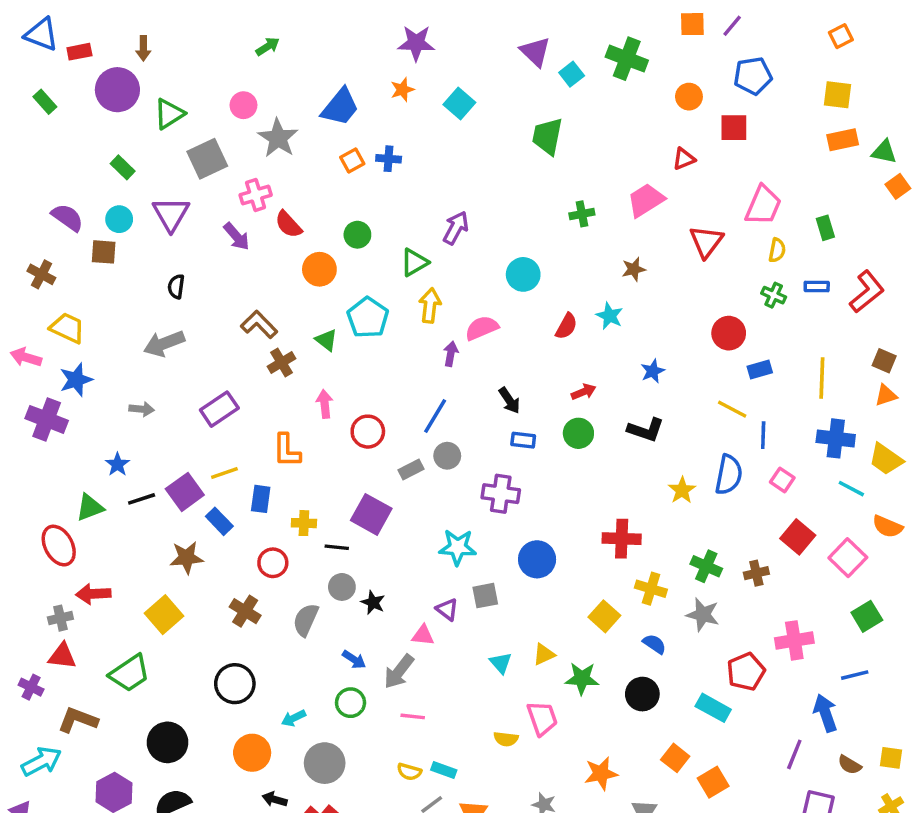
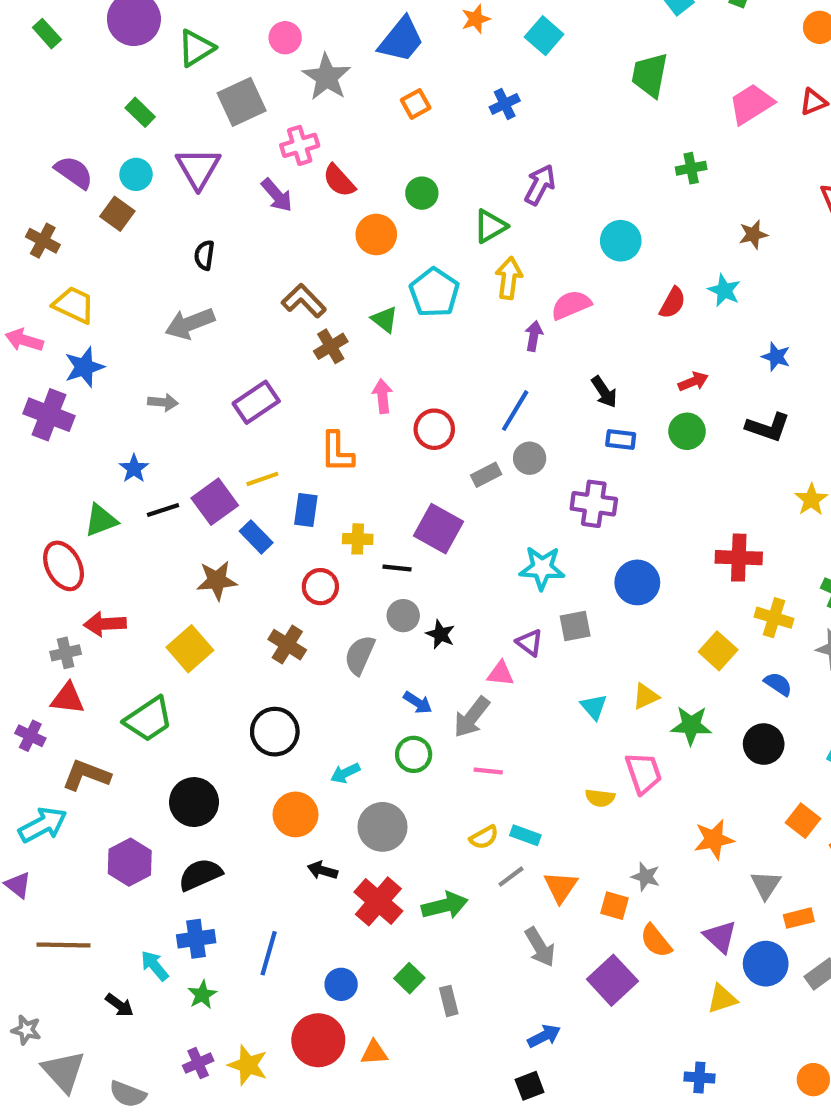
blue cross: (389, 159) -> (505, 104), moved, turned -30
pink trapezoid: (646, 200) -> (751, 104), moved
brown square: (104, 252) -> (117, 214), turned 32
blue star: (653, 371) -> (776, 357), turned -30
yellow semicircle: (409, 772) -> (484, 837), turned -45

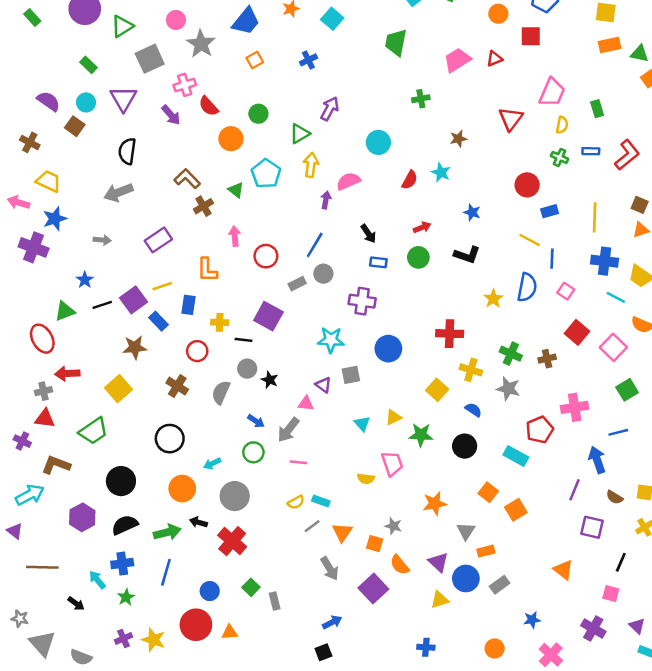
black semicircle: (204, 255) -> (127, 151), size x1.5
green arrow: (445, 906) -> (167, 532), moved

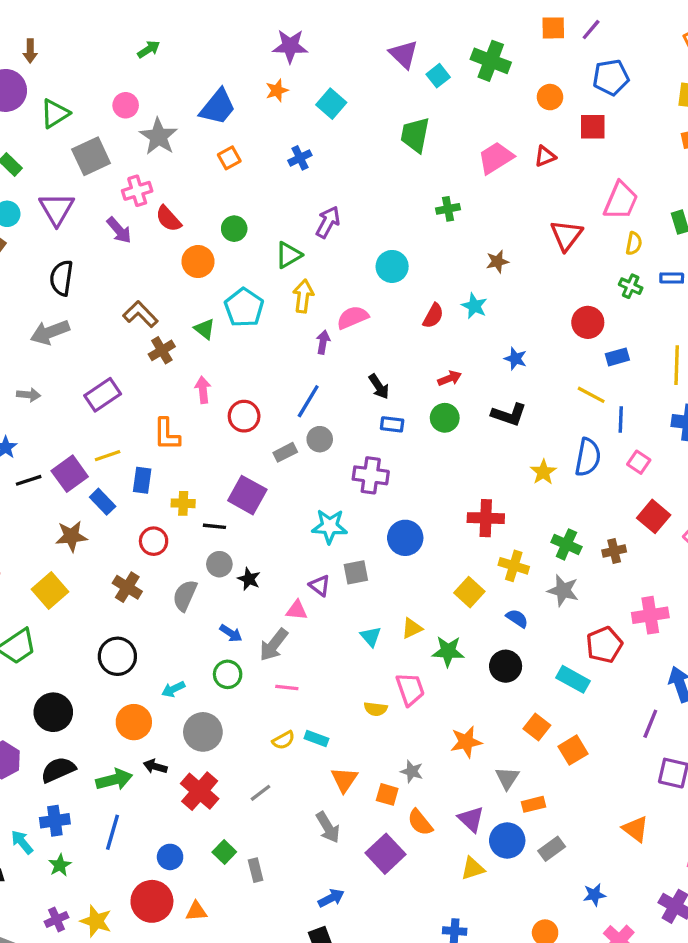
gray line: (312, 526) -> (260, 793), moved

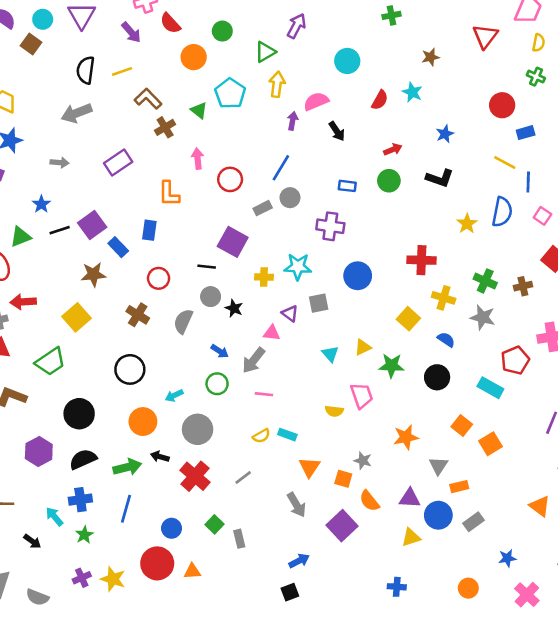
blue star: (515, 359) -> (445, 134), turned 30
black arrow: (379, 387) -> (337, 131), moved
yellow line: (108, 456) -> (122, 71), moved
yellow cross: (183, 503) -> (264, 277), moved
purple triangle: (471, 819) -> (410, 498), turned -40

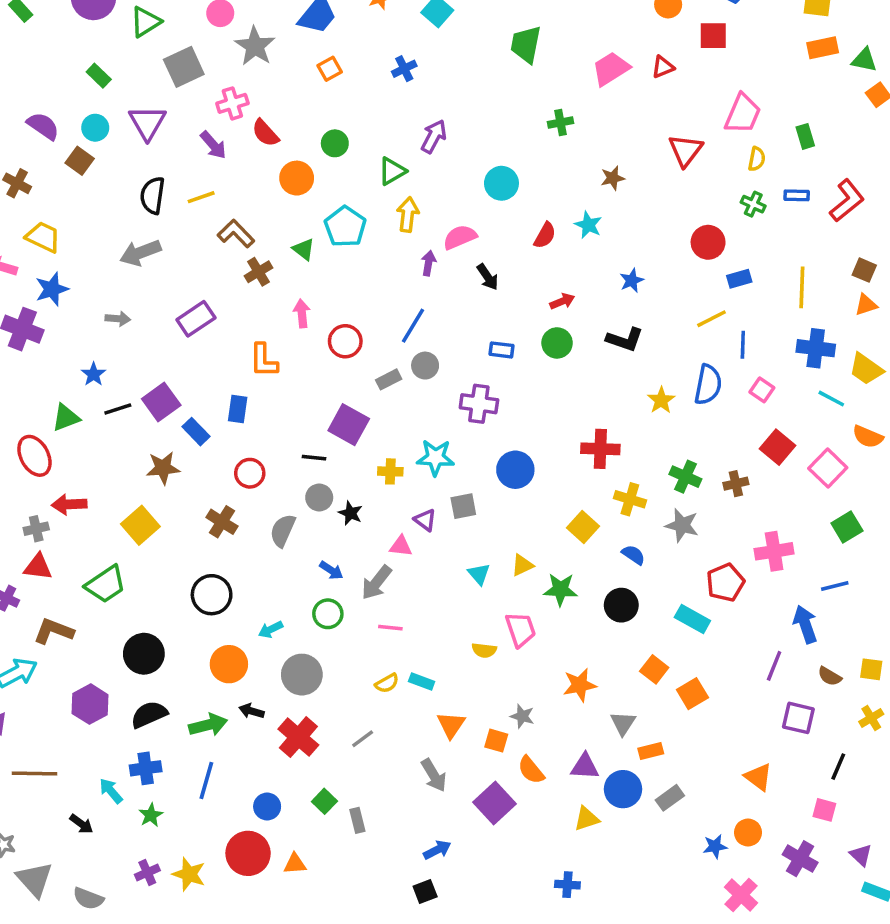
yellow line: (505, 163) -> (712, 319), turned -55
orange circle: (468, 588) -> (748, 833), moved

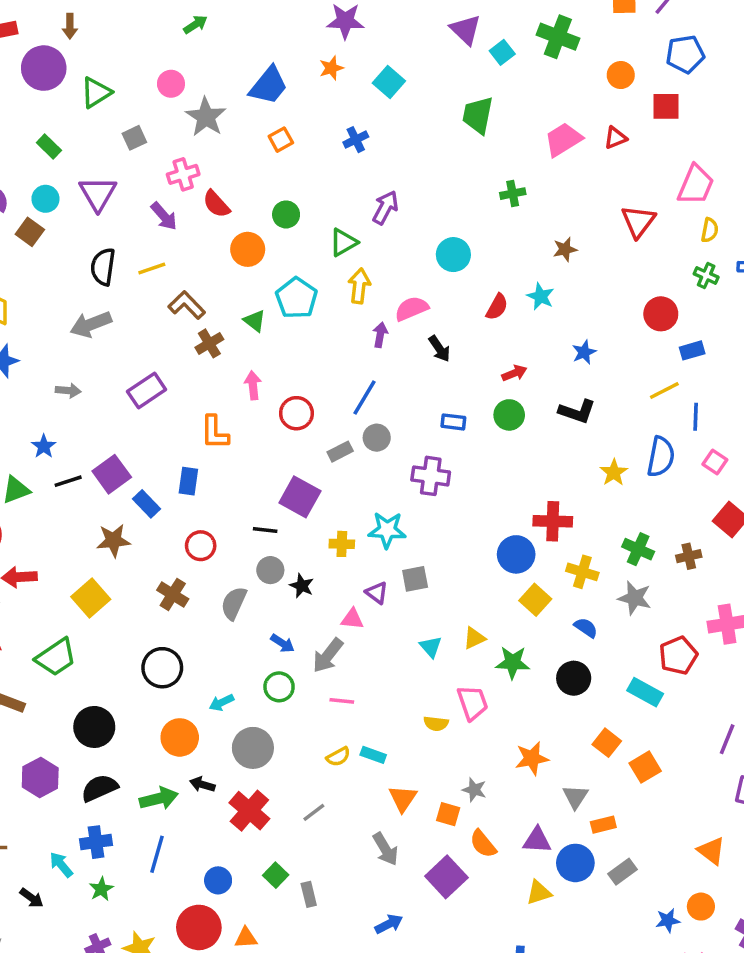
gray square: (184, 67) -> (134, 138), size x0.6
blue circle: (515, 470) -> (516, 554), moved

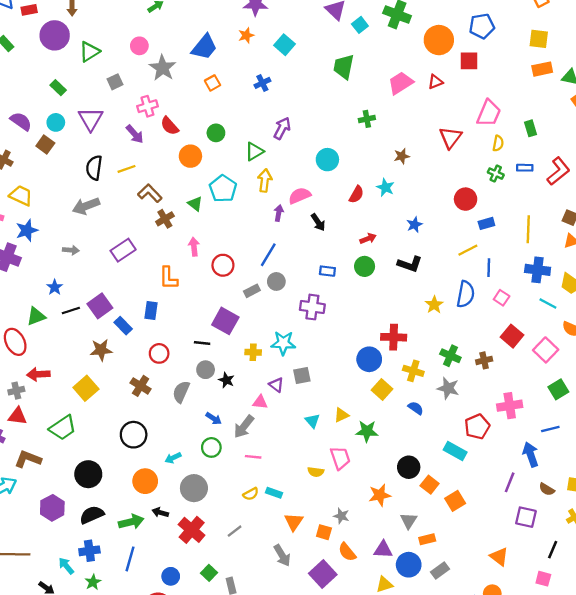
orange circle: (621, 75) -> (439, 40), size x1.6
black circle: (574, 678) -> (409, 467), moved

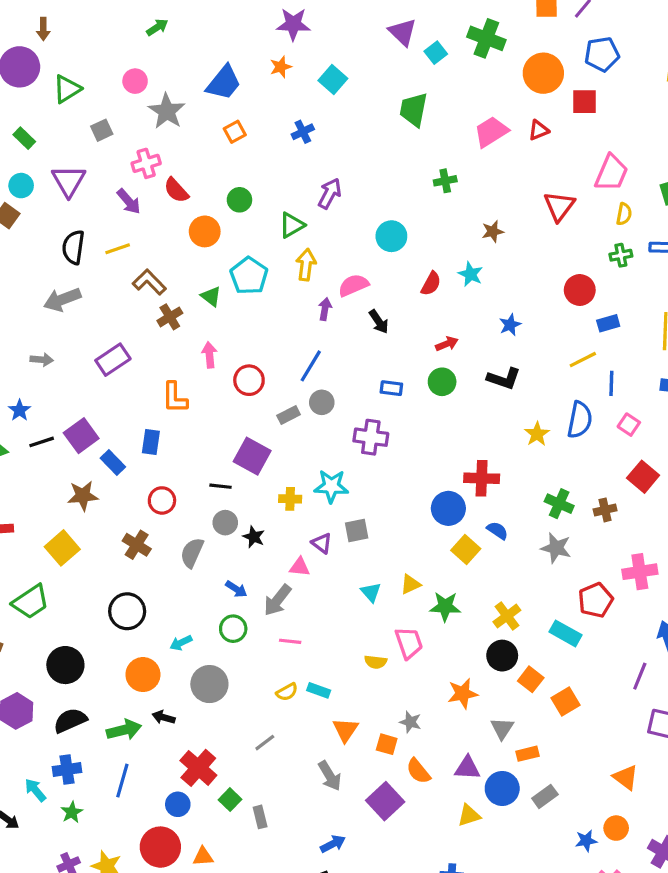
green cross: (496, 174) -> (621, 255), turned -35
yellow cross: (413, 371) -> (507, 616), moved, turned 36
blue semicircle: (416, 408) -> (497, 531), moved
red cross: (192, 530) -> (198, 768), moved

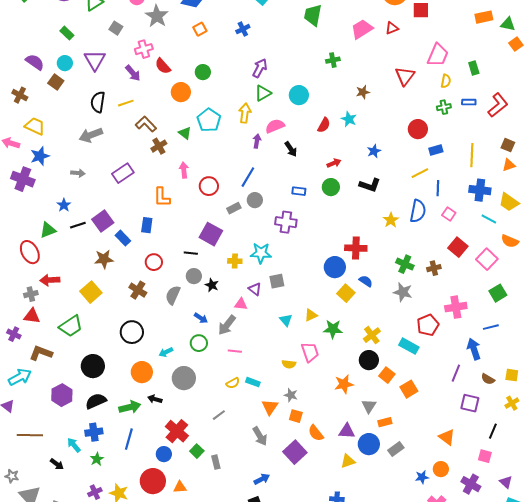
gray square: (102, 130) -> (116, 28), turned -32
green triangle: (292, 225) -> (263, 93), moved
gray star: (410, 722) -> (291, 395), moved

